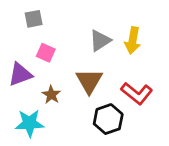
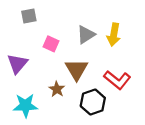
pink square: (46, 53) -> (51, 44), moved
purple triangle: (20, 74) -> (17, 64), turned -30
brown star: (51, 95) -> (57, 89), moved

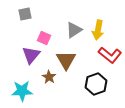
purple triangle: (17, 64) -> (31, 55), moved
red L-shape: (117, 80) -> (110, 55), moved
black hexagon: (93, 102) -> (96, 84), moved

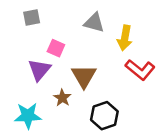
gray triangle: (74, 30) -> (94, 23), moved, turned 48
black hexagon: (96, 84) -> (104, 116), moved

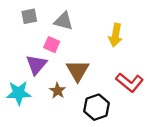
gray triangle: (94, 23) -> (63, 21), moved
red L-shape: (140, 70) -> (130, 82), moved
cyan star: (28, 116) -> (19, 93), moved

